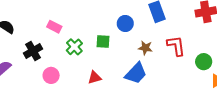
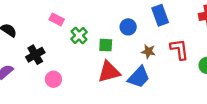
pink rectangle: (54, 27) -> (57, 19), moved
green cross: (74, 47) -> (79, 35), moved
red triangle: (95, 78) -> (109, 72), moved, size x1.6

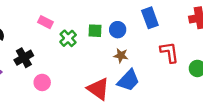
green square: (106, 45) -> (95, 31), moved
brown star: (148, 51) -> (121, 56), moved
red triangle: (109, 72) -> (98, 89), moved, turned 50

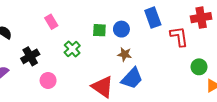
pink rectangle: (45, 22) -> (51, 22), turned 32
green cross: (68, 38) -> (72, 49), moved
red L-shape: (169, 52) -> (179, 36), moved

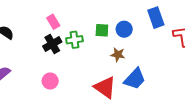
green cross: (72, 49) -> (74, 40), moved, turned 35
brown star: (125, 54) -> (118, 55), moved
black cross: (30, 56) -> (52, 44), moved

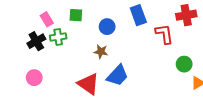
pink rectangle: (53, 22) -> (47, 19), moved
green square: (102, 30) -> (76, 15), moved

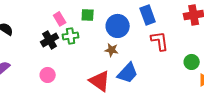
blue circle: (107, 27) -> (118, 26), size x1.5
red L-shape: (164, 34) -> (160, 41), moved

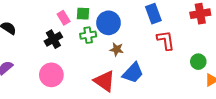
green square: (88, 15) -> (83, 14), moved
blue circle: (118, 26) -> (108, 23), moved
green cross: (71, 36) -> (88, 35), moved
pink circle: (48, 75) -> (51, 75), size x1.5

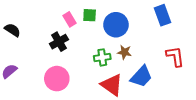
green cross: (88, 35) -> (102, 57), moved
red L-shape: (166, 40) -> (175, 56), moved

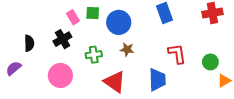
black semicircle: (12, 30) -> (29, 43), moved, turned 56
green cross: (102, 57) -> (94, 55), moved
blue trapezoid: (141, 76) -> (157, 80), moved, turned -45

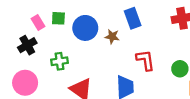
brown star: (127, 49) -> (112, 37), moved

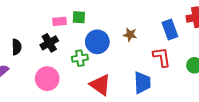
blue rectangle: (133, 18) -> (170, 30), moved
pink rectangle: (38, 23) -> (59, 21), turned -64
blue circle: (85, 28) -> (97, 42), moved

